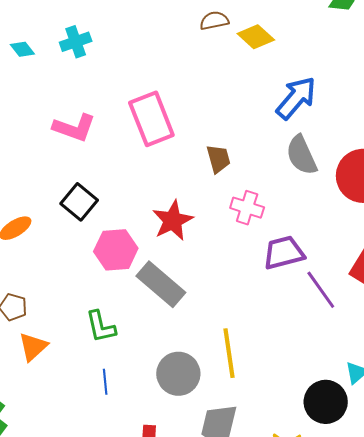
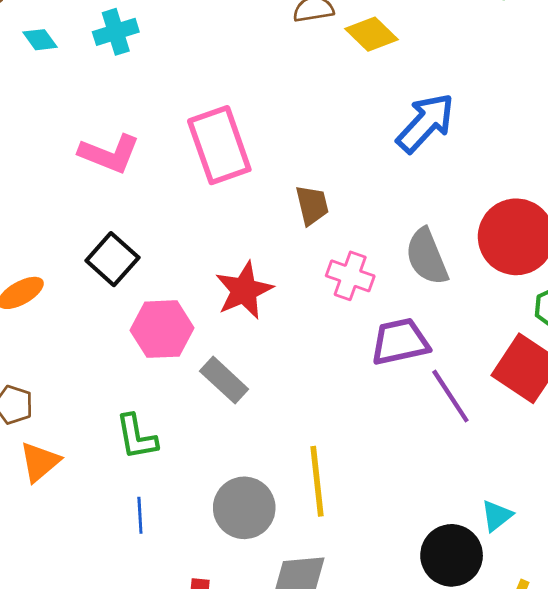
gray semicircle: (302, 155) -> (427, 257), moved
gray rectangle: (161, 284) -> (224, 380), size x0.7

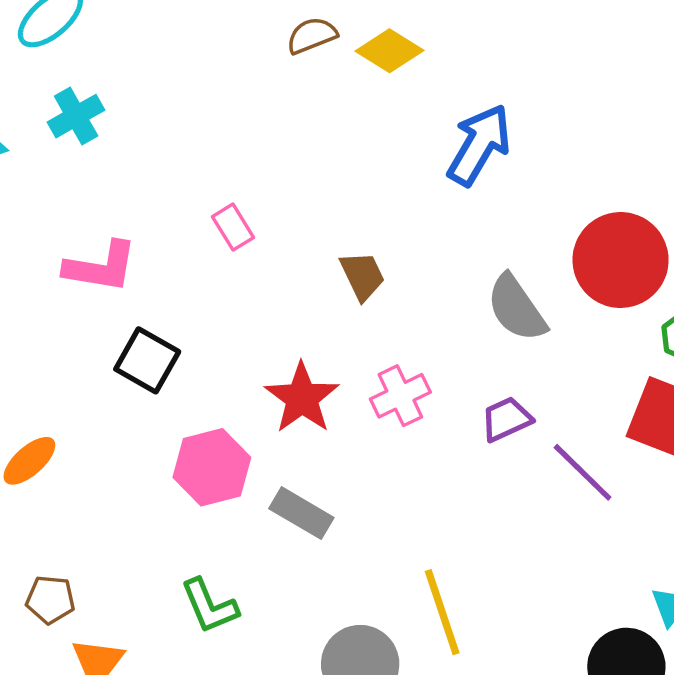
pink rectangle: (219, 145) -> (233, 227), size x0.5
black square: (112, 259) -> (147, 360), moved
pink cross: (350, 276) -> (400, 396), moved, turned -33
purple trapezoid: (400, 342) -> (506, 419), size x0.7

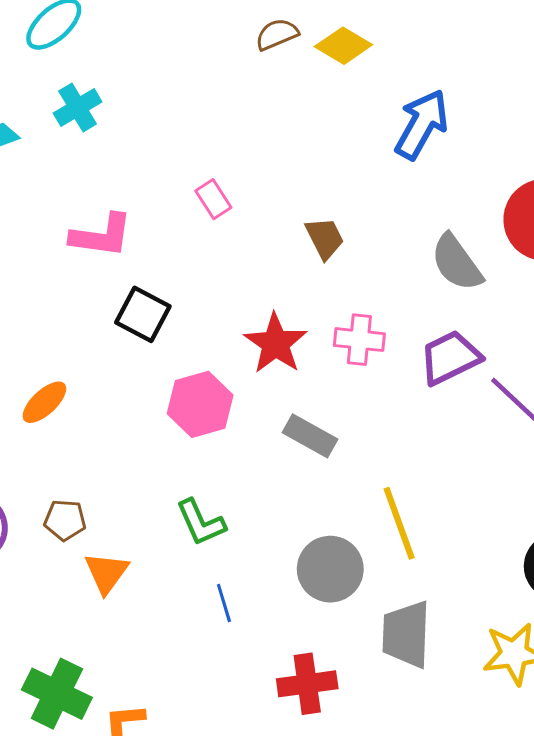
pink cross: (400, 396) -> (359, 340), turned 33
purple trapezoid: (506, 419) -> (450, 358), size x1.4
gray rectangle: (301, 513) -> (310, 436), moved

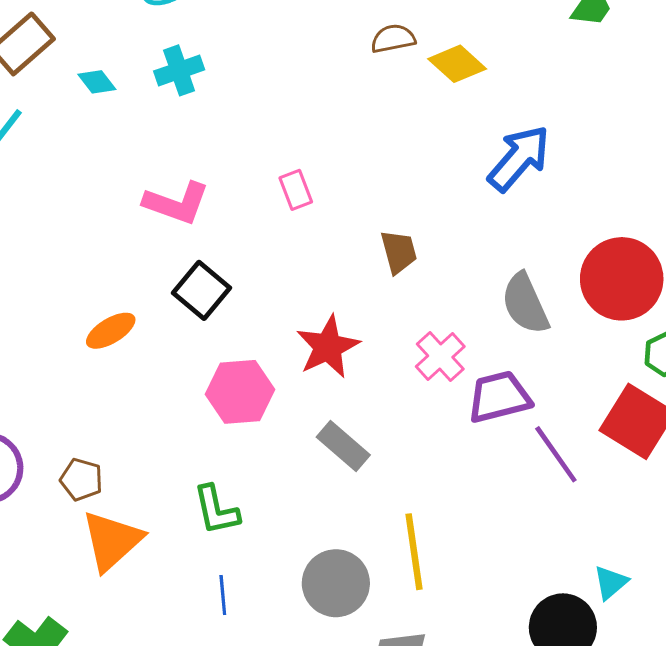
pink cross: (359, 340) -> (440, 356), moved, turned 30
orange ellipse: (44, 402) -> (111, 331), moved
orange triangle: (106, 573) -> (112, 541), size x1.4

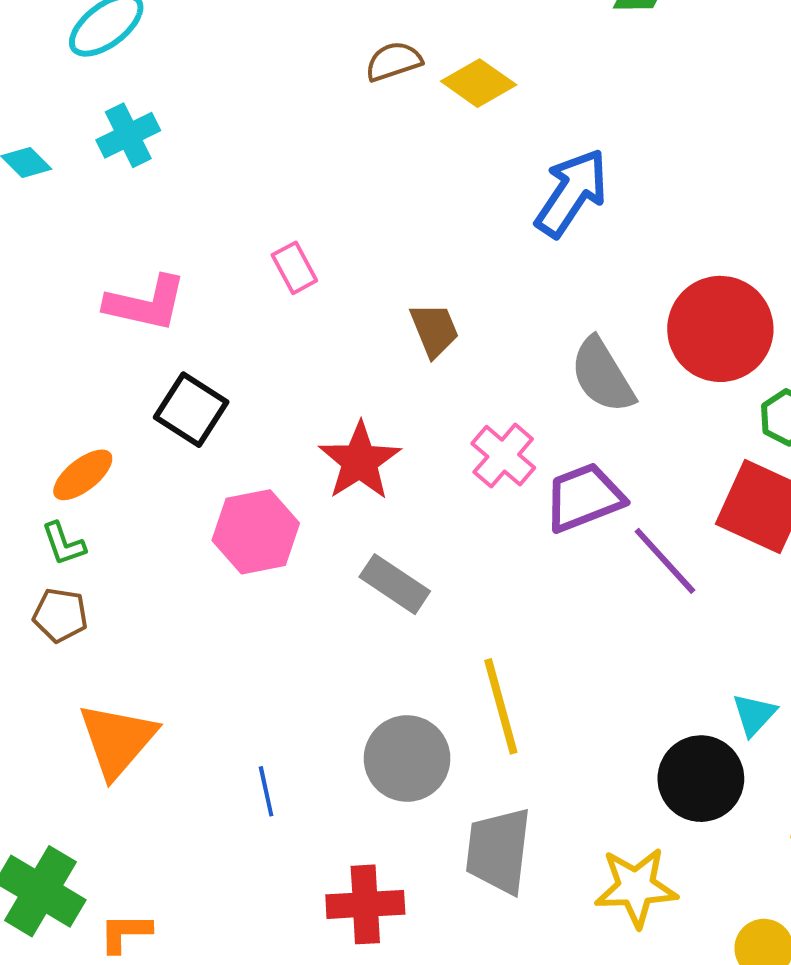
brown pentagon: (81, 480) -> (60, 615), moved
green L-shape: (216, 510) -> (64, 544), moved, size x0.7

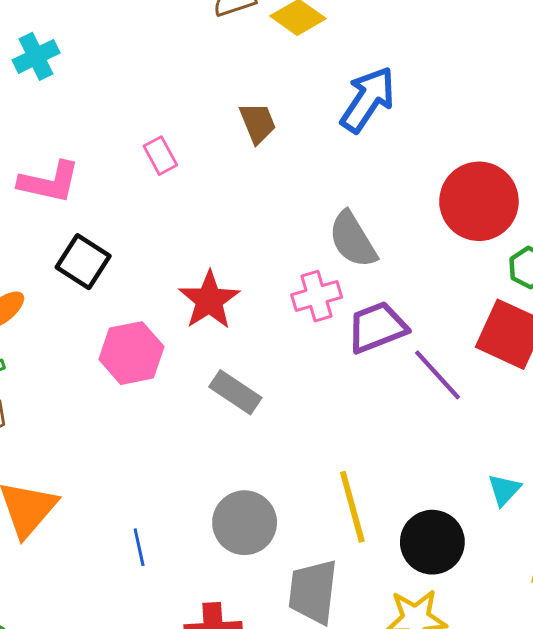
brown trapezoid: (434, 330) -> (258, 123), moved
gray semicircle: (602, 375) -> (353, 240), moved
pink cross: (503, 456) -> (317, 296), turned 33
yellow line: (501, 706) -> (352, 507), moved
black circle: (701, 779) -> (432, 542), moved

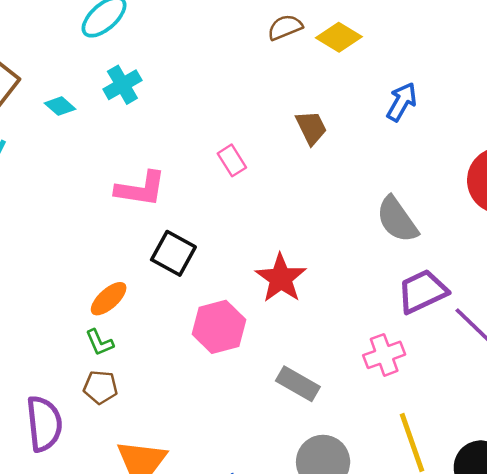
blue arrow: (368, 99) -> (402, 102), size x0.7
pink cross: (317, 296) -> (384, 355), moved
gray rectangle: (235, 392) -> (298, 384), moved

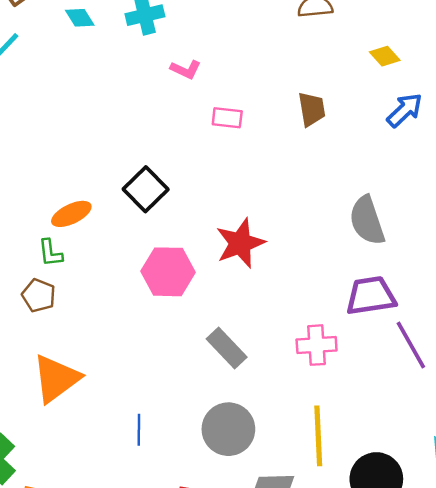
yellow diamond: (339, 37) -> (385, 56), moved, size x0.7
pink rectangle: (232, 160) -> (227, 118), turned -68
pink L-shape: (141, 189) -> (186, 69), moved, size x0.6

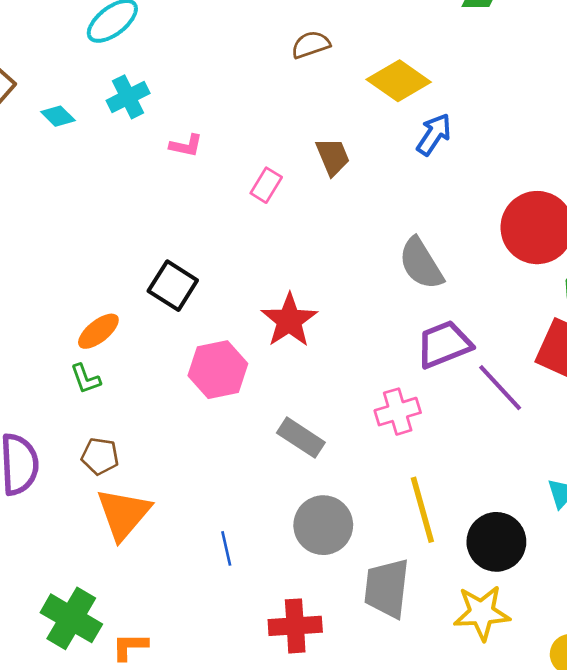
yellow diamond: (385, 56) -> (399, 81), size x1.8
pink rectangle: (227, 118) -> (266, 185), moved, turned -52
brown pentagon: (39, 295) -> (100, 456), moved

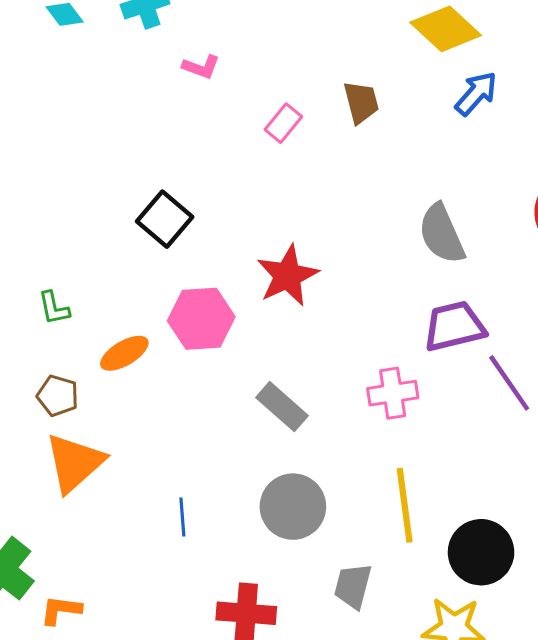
orange ellipse: (98, 331) -> (124, 353), moved
gray trapezoid: (387, 588) -> (353, 586), size x0.7

